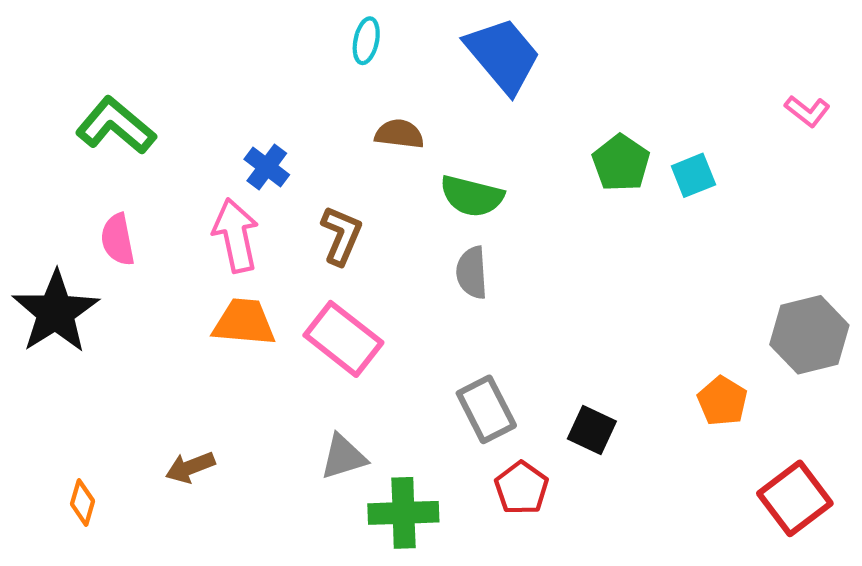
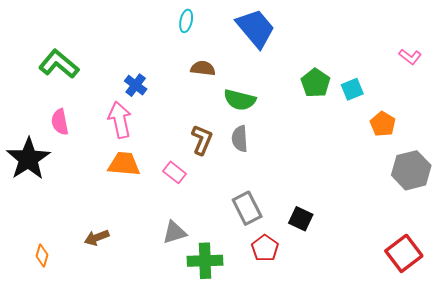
brown L-shape: (341, 235) -> (202, 140), moved
pink rectangle: (343, 339) -> (175, 172), size x0.6
orange pentagon: (722, 401) -> (383, 124), moved

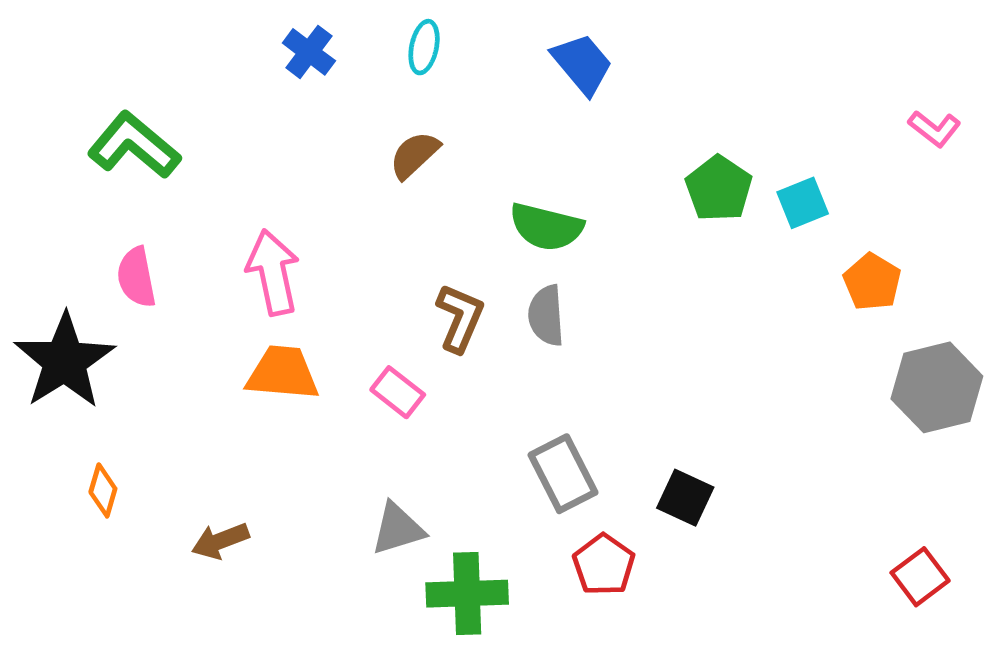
blue trapezoid: (256, 28) -> (582, 64), size x0.7
brown semicircle: (203, 68) -> (414, 155), moved, turned -50
blue cross: (136, 85) -> (309, 52), moved
red square: (404, 253) -> (920, 577), size x0.7
orange diamond: (42, 256) -> (103, 490), moved

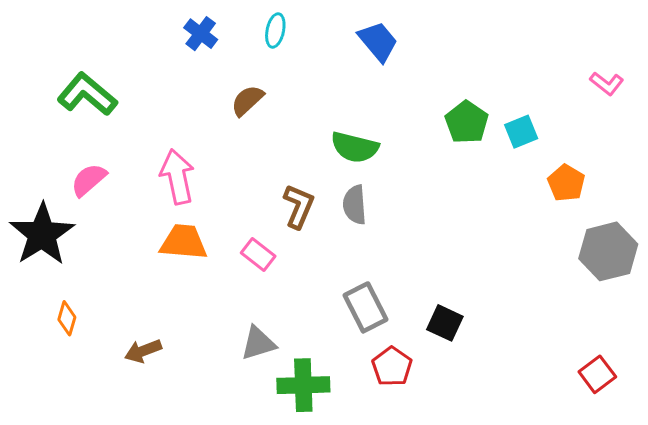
brown semicircle: (414, 155) -> (247, 101), moved
pink semicircle: (136, 277) -> (89, 180), turned 60

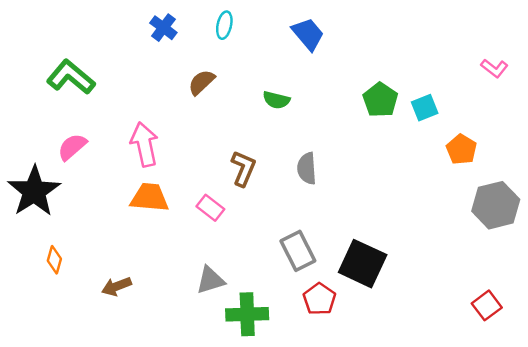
green semicircle: (355, 147) -> (276, 100), moved, size x0.7
gray semicircle: (355, 205) -> (307, 168), moved
black square: (445, 323) -> (363, 264), size x1.6

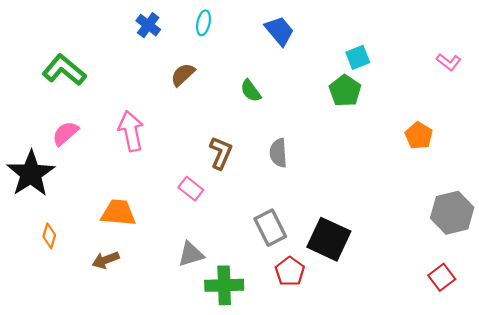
green semicircle: (276, 100) -> (251, 91), turned 40
cyan square: (425, 108) -> (358, 57), moved
orange trapezoid: (150, 198) -> (118, 213), moved
gray hexagon: (496, 205) -> (452, 213), moved

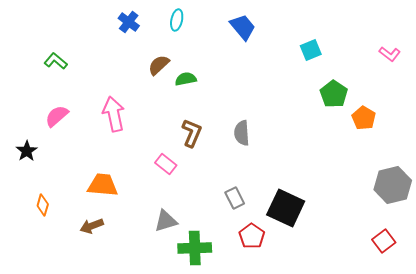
green L-shape: (64, 70) -> (56, 61), size x0.6
green semicircle: (251, 91) -> (186, 79), moved, turned 115
green pentagon: (345, 91) -> (334, 94), moved
black star: (31, 174) -> (27, 151), size x0.5
gray rectangle: (270, 228) -> (235, 198), size x0.7

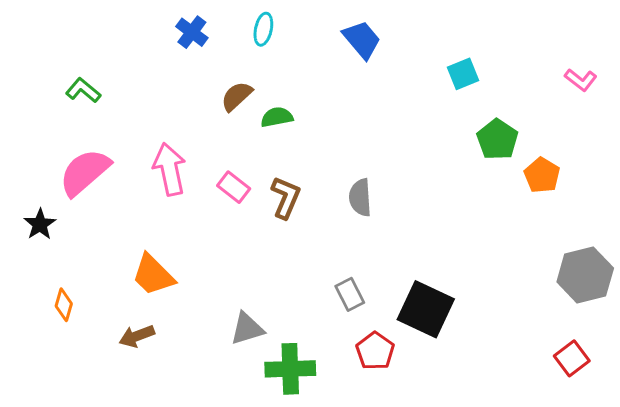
pink semicircle: (57, 116) -> (85, 172), size x1.5
pink rectangle: (166, 164) -> (234, 187), moved
orange trapezoid: (103, 185) -> (153, 275), turned -140

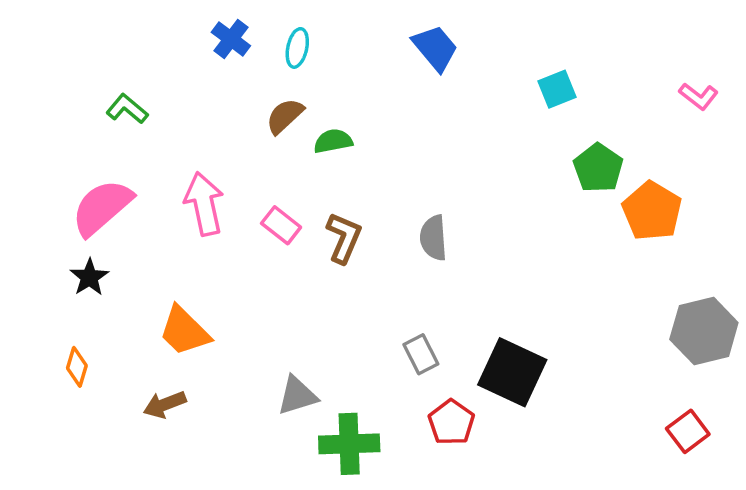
cyan ellipse: (263, 29) -> (297, 48), moved
green L-shape: (83, 90) -> (127, 109), moved
orange pentagon: (542, 175) -> (652, 211), size x1.4
black star: (40, 224) -> (89, 277), moved

